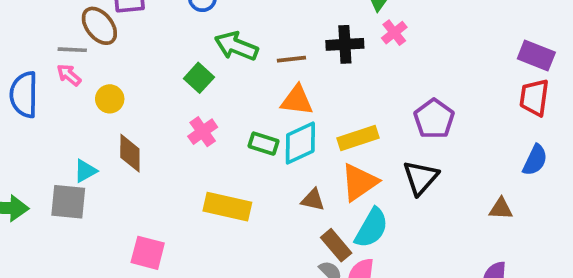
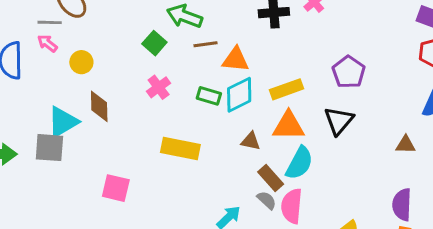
brown line: (291, 59) -> (206, 44), moved
cyan triangle: (85, 171) -> (63, 122), size x1.6
orange triangle: (359, 182) -> (288, 126), turned 36

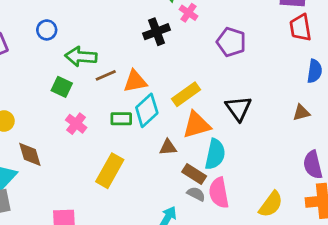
purple pentagon: (349, 72) -> (231, 42), moved
yellow rectangle: (180, 148) -> (110, 171), turned -56

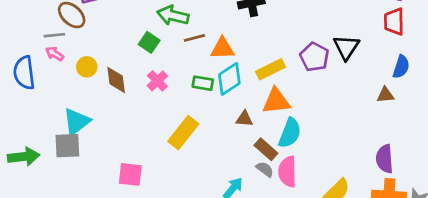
purple pentagon: (231, 42) -> (314, 57), moved
black triangle: (238, 108) -> (346, 47), moved
brown triangle: (301, 113) -> (385, 95), moved
brown diamond: (30, 154) -> (116, 80), moved

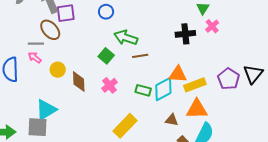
orange triangle: (222, 48) -> (178, 74), moved

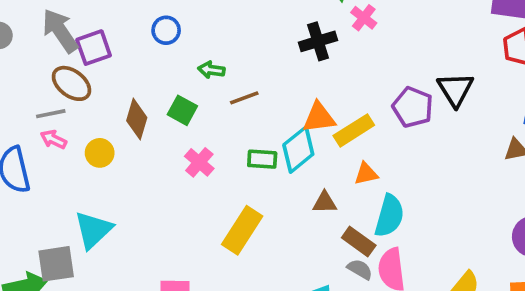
green arrow: (126, 38) -> (211, 70), size x0.6
brown diamond: (79, 82) -> (137, 119), moved, turned 30
orange triangle: (197, 109) -> (366, 174), size x0.6
gray square: (37, 127) -> (56, 264), moved

